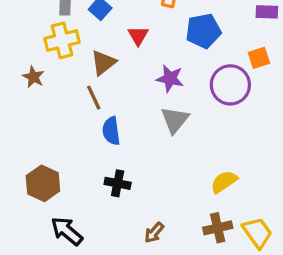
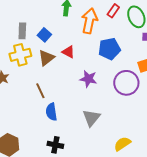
red triangle: (138, 36) -> (68, 52), turned -32
brown triangle: (103, 63) -> (46, 58), moved
gray triangle: (175, 120) -> (91, 118), moved

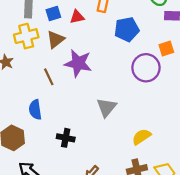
blue square: (44, 35) -> (53, 13), turned 32
red triangle: (68, 52) -> (77, 17), moved, turned -40
purple star: (88, 79) -> (78, 63), moved, size x1.4
blue semicircle: (51, 112) -> (35, 110), moved

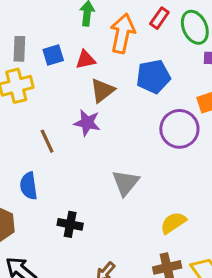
brown triangle: (56, 39) -> (102, 90), moved
purple star: (78, 63) -> (87, 123), size x0.7

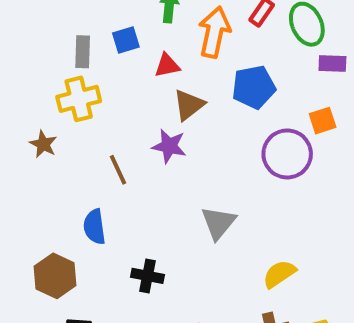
blue square: (53, 55) -> (126, 40), moved

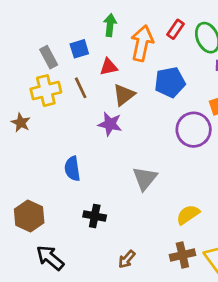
gray rectangle: (83, 52) -> (49, 57), turned -30
brown line: (118, 170) -> (81, 88), moved
blue semicircle: (94, 227) -> (72, 169), moved

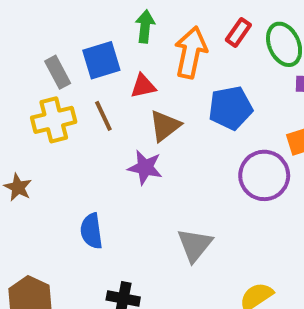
blue square: (79, 49) -> (101, 60), size x1.4
brown star: (21, 123) -> (18, 187), moved

